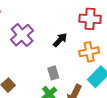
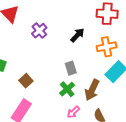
purple cross: (22, 35) -> (39, 31), size x0.7

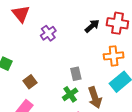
black arrow: (77, 35) -> (92, 26), moved
brown arrow: (92, 90) -> (95, 98), turned -50

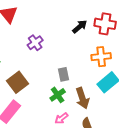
purple cross: (48, 33) -> (35, 43), moved
brown square: (30, 82) -> (18, 82), size x1.5

